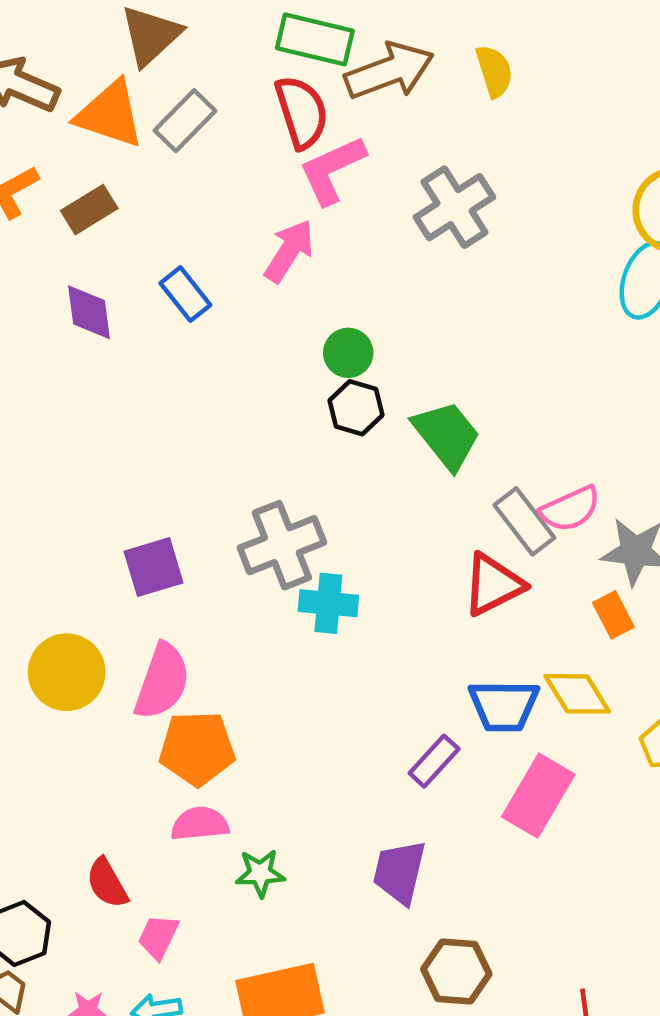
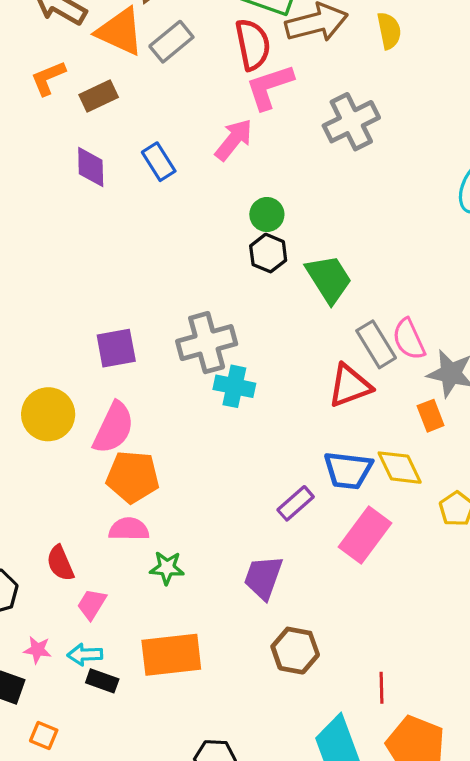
pink semicircle: (570, 509) -> (409, 339), turned 84

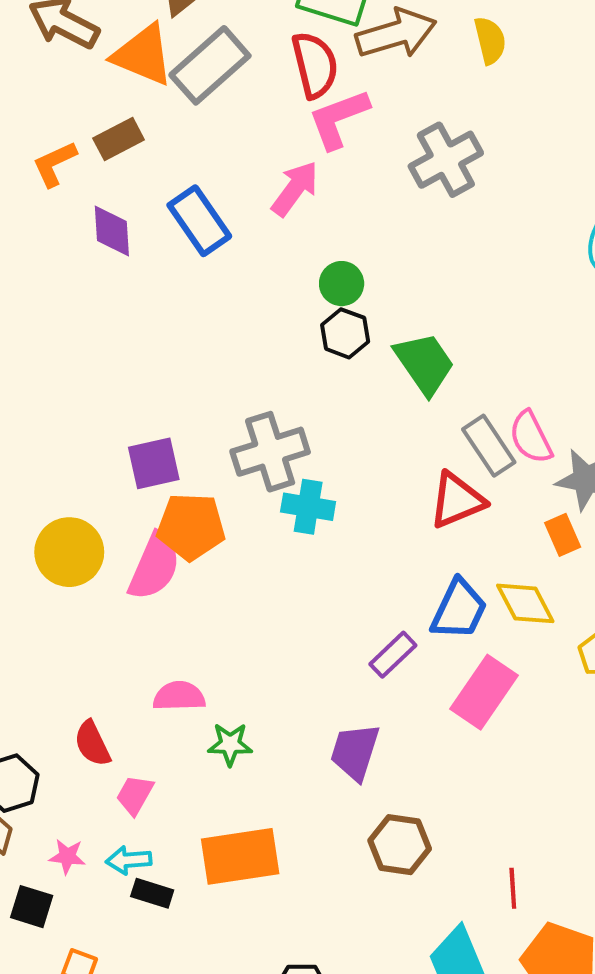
gray rectangle: (171, 42) -> (210, 65), size x1.4
orange L-shape: (48, 78) -> (55, 164), moved
blue rectangle: (159, 162) -> (199, 221), size x1.4
blue trapezoid: (348, 470) -> (459, 609), turned -69
orange pentagon: (133, 477) -> (191, 527), moved

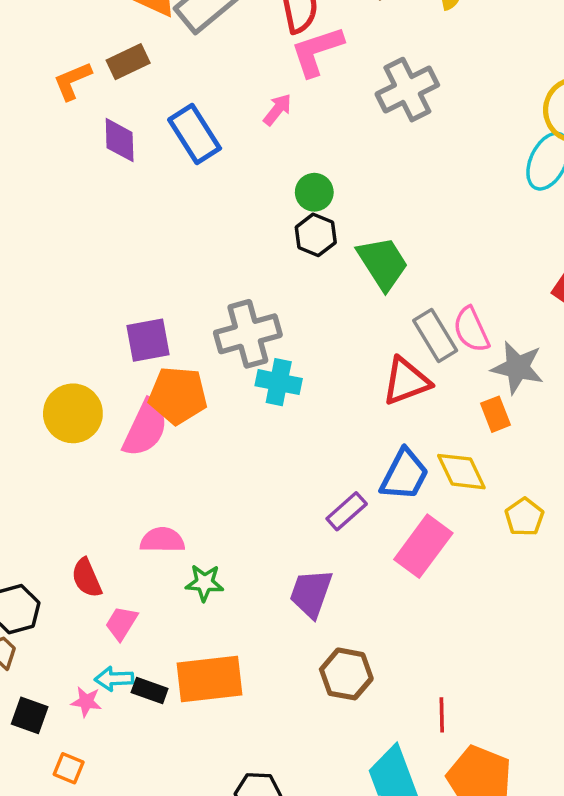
pink arrow: (295, 189) -> (277, 110), size x0.7
pink star: (67, 856) -> (86, 702), moved
black rectangle: (152, 893) -> (150, 691), moved

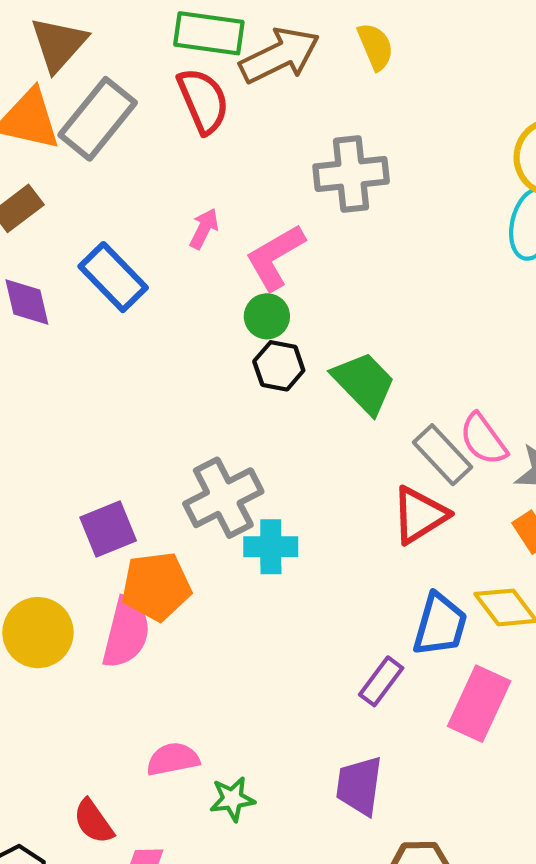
pink L-shape: (317, 51) -> (275, 257), moved
gray cross: (407, 90) -> (351, 174), turned 32

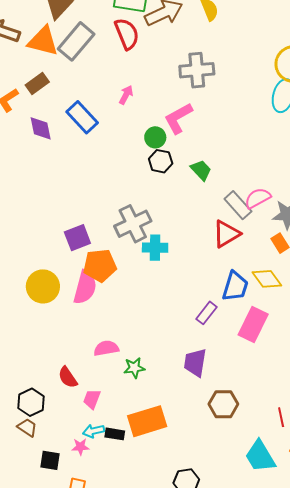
pink L-shape: (275, 257) -> (178, 118), moved
green trapezoid: (364, 383) -> (201, 170), size x0.7
pink semicircle: (483, 439) -> (258, 198), turned 96

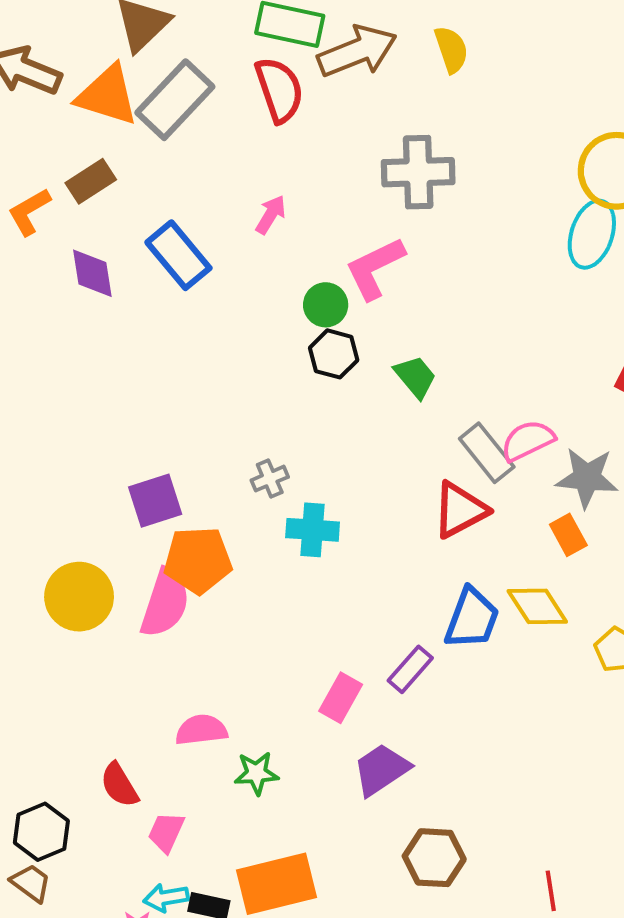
gray cross: (133, 224) -> (270, 479), size x0.5
pink rectangle: (253, 325) -> (341, 698), moved, size x0.7
purple trapezoid: (195, 363) -> (381, 770), turned 44

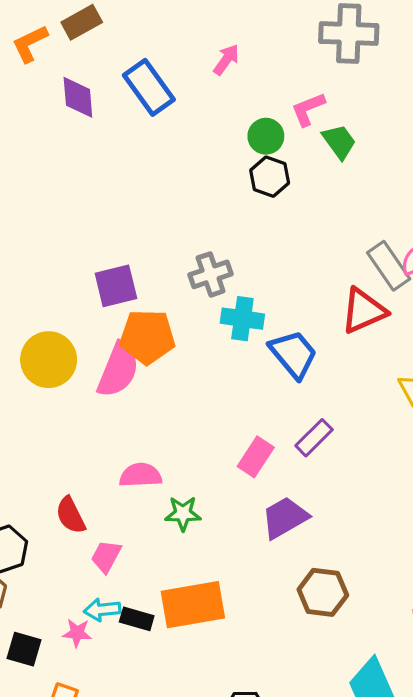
pink L-shape: (375, 268) -> (308, 109), size x0.7
green trapezoid: (415, 377) -> (339, 142), moved
gray cross: (270, 479) -> (211, 274), size x1.4
blue trapezoid: (472, 618) -> (293, 354), moved, turned -64

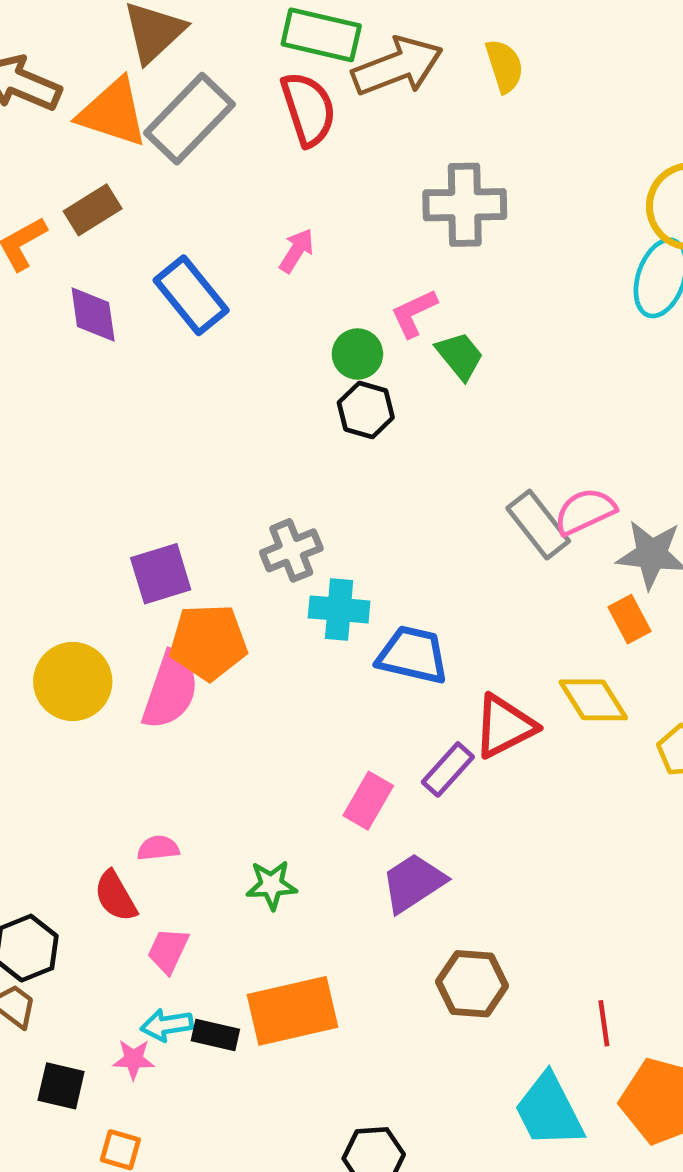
red triangle: (364, 311) -> (504, 726), moved
blue trapezoid: (293, 354) -> (413, 655), turned -34
pink semicircle: (141, 475) -> (158, 848), moved, size x0.7

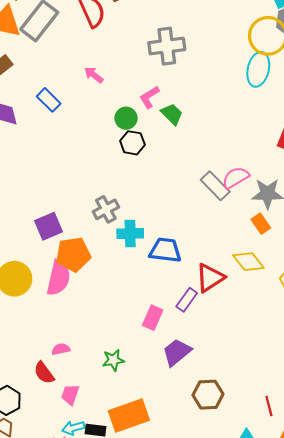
pink arrow: (297, 251) -> (94, 75), turned -78
blue rectangle: (191, 295) -> (49, 100), size x0.7

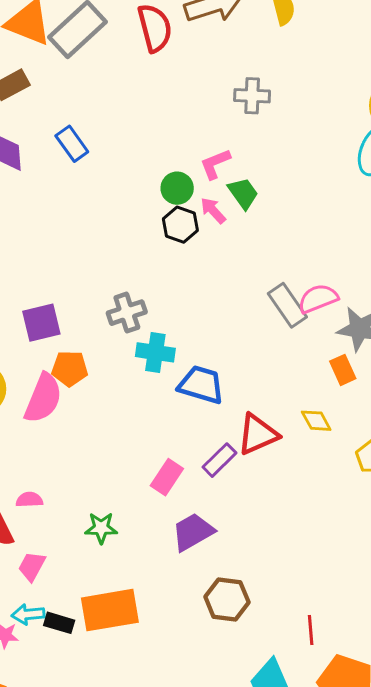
gray cross: (167, 46) -> (252, 96), size x0.7
pink arrow: (94, 75) -> (213, 211), moved
orange pentagon: (73, 254) -> (70, 369), size x0.7
yellow diamond: (248, 262) -> (316, 421), size x0.7

